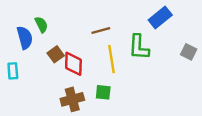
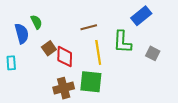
gray square: (189, 52) -> (153, 53), moved
green square: (103, 92) -> (91, 82), size x1.6

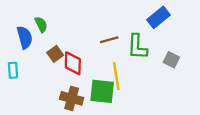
brown line: (89, 27) -> (109, 40), moved
yellow line: (98, 52) -> (116, 76), moved
brown cross: (64, 88) -> (72, 98), turned 30

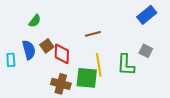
blue rectangle: (158, 17) -> (147, 15), moved
green semicircle: (41, 24) -> (35, 21), turned 64
blue semicircle: (25, 37) -> (29, 50), moved
green L-shape: (137, 47) -> (126, 65), moved

